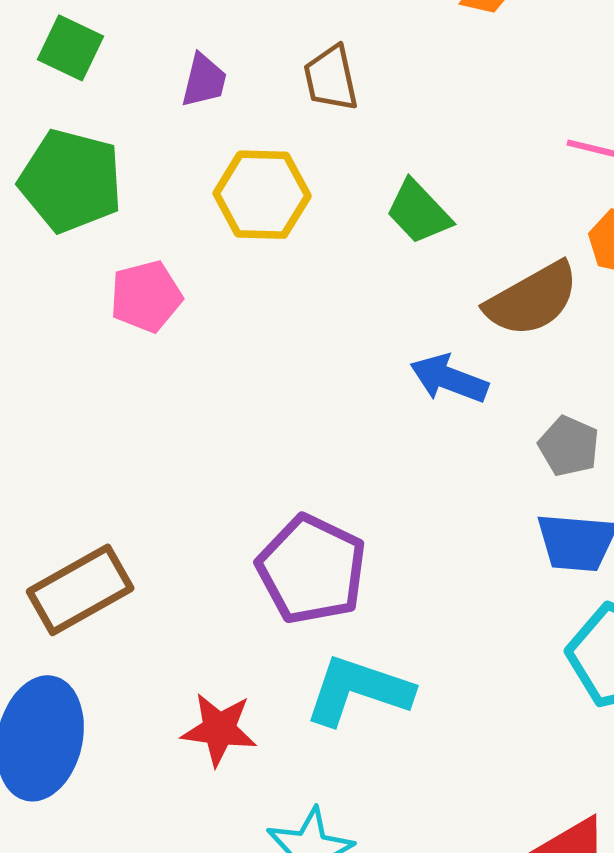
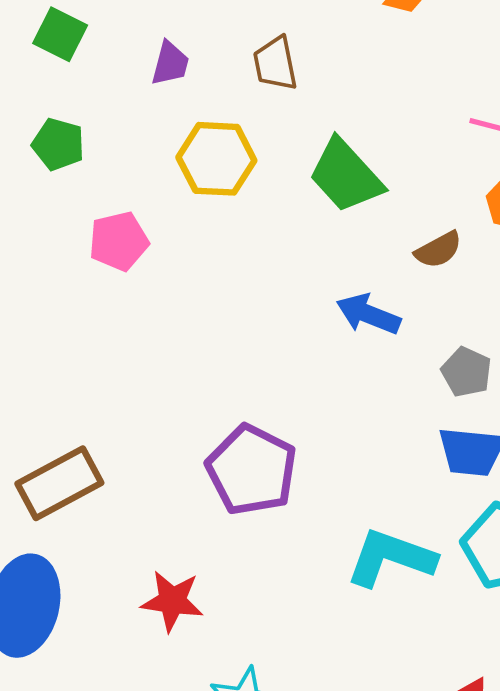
green pentagon: (71, 181) -> (58, 144), size x0.6
green trapezoid: (419, 212) -> (346, 176), size x1.4
brown semicircle: (532, 299) -> (438, 250), size x0.6
cyan L-shape: (358, 690) -> (391, 558), moved

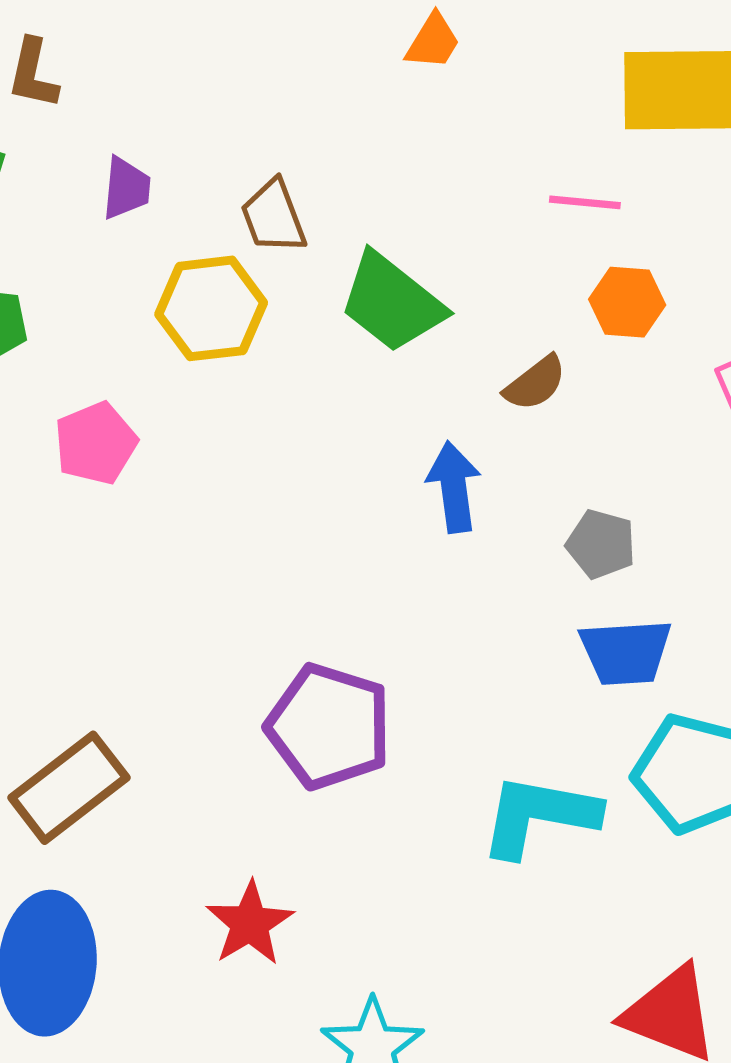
brown trapezoid: (275, 63) -> (273, 217), moved
blue arrow: (368, 314) -> (454, 487), turned 70
red star: (172, 601) -> (250, 923), turned -30

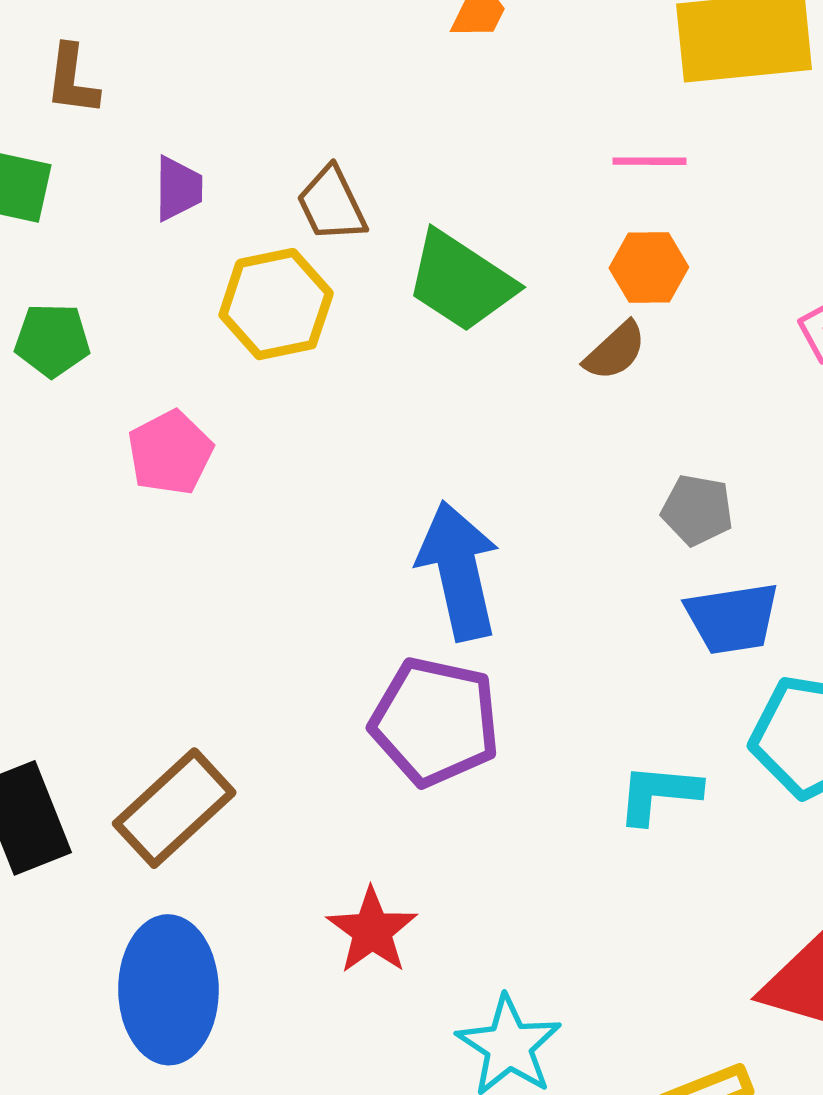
orange hexagon: (627, 302) -> (649, 268), moved
blue arrow: (454, 487) -> (459, 571), moved, size x1.5
cyan L-shape: (539, 816) -> (659, 794), size x0.7

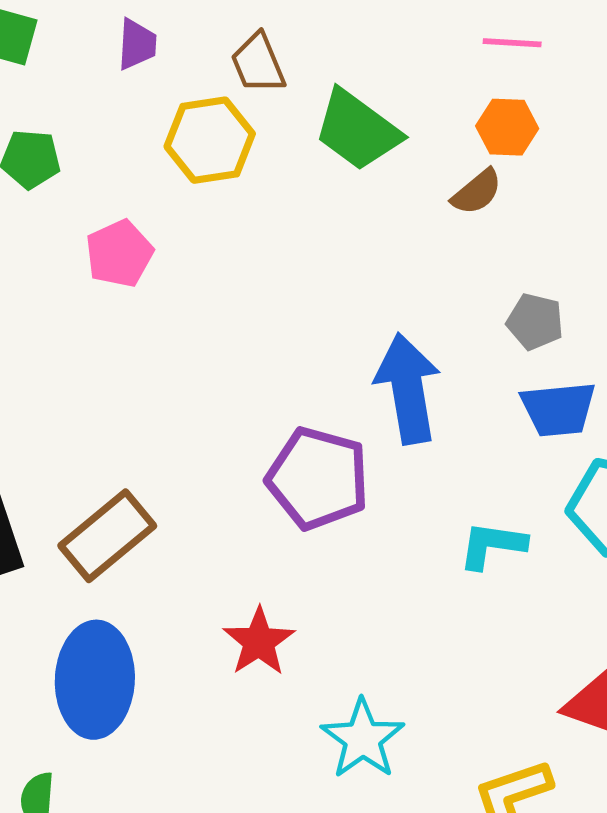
blue arrow: (459, 571) -> (408, 389), moved

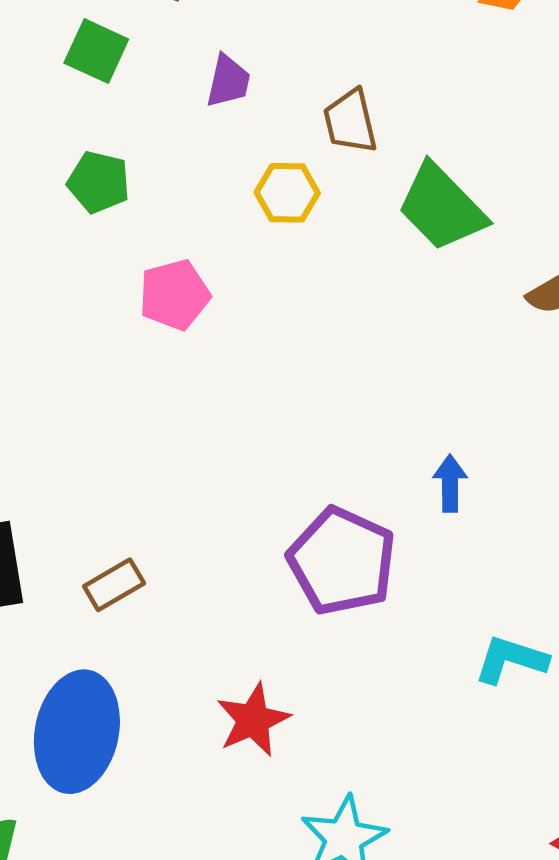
yellow hexagon: (210, 140) -> (287, 193), size x0.7
blue arrow: (408, 389) -> (450, 483), size x0.5
brown rectangle: (107, 536) -> (114, 585), size x0.6

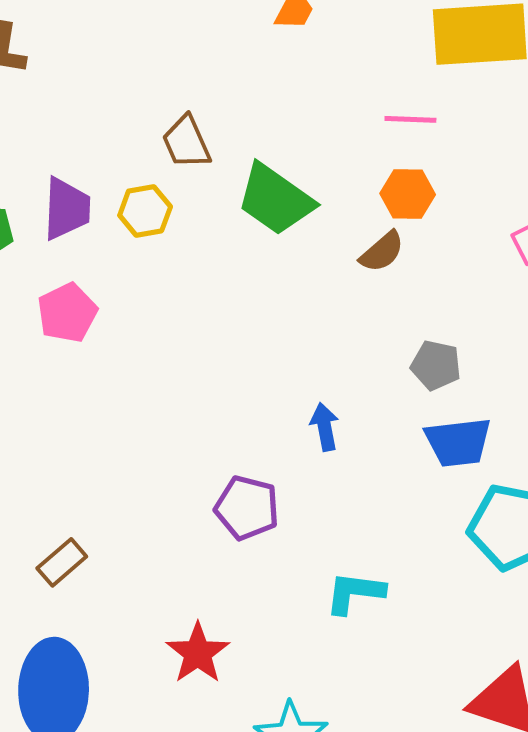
purple trapezoid: (228, 81) -> (67, 209), moved, size x1.4
purple pentagon: (342, 561) -> (247, 508), size x0.7
cyan L-shape: (511, 660) -> (355, 593), moved

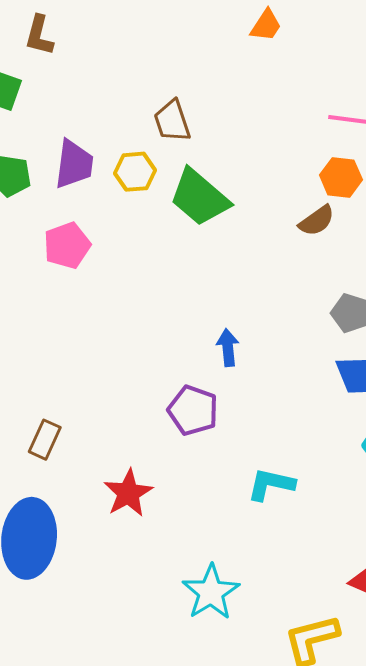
green trapezoid: (275, 199) -> (200, 197), moved
blue arrow: (325, 427) -> (228, 348), moved
brown rectangle: (62, 562) -> (45, 440), turned -30
red star: (198, 653) -> (128, 493), moved

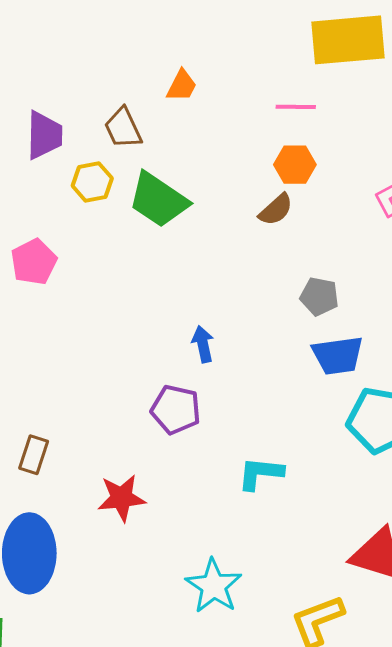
orange trapezoid: (266, 25) -> (182, 86), moved
purple trapezoid: (74, 164) -> (44, 135), moved
red star: (128, 493) -> (121, 498), turned 30

